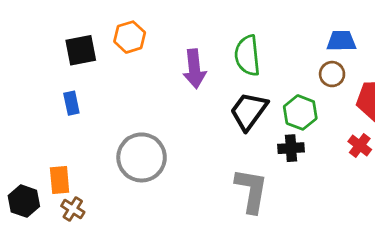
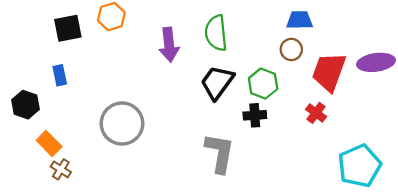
orange rectangle: (60, 180) -> (49, 144), turned -40
black hexagon: (24, 201) -> (26, 105), moved

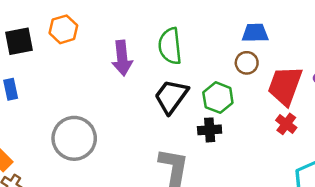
red cross: (316, 113) -> (286, 124), moved

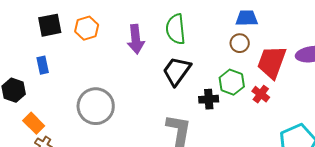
orange hexagon: (63, 29) -> (87, 28), moved
green hexagon: (218, 98) -> (232, 82), moved
red cross: (286, 124) -> (261, 94), moved

